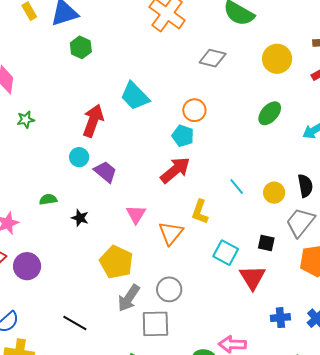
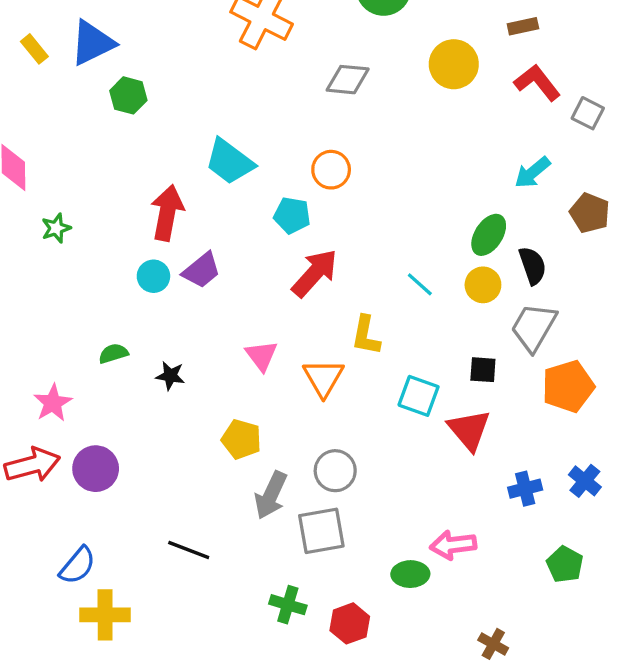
green ellipse: (270, 113) -> (489, 235), moved
cyan pentagon: (183, 136) -> (292, 215), moved
purple trapezoid: (105, 172) -> (202, 270), moved, turned 110
yellow pentagon: (116, 262) -> (241, 439), size x0.7

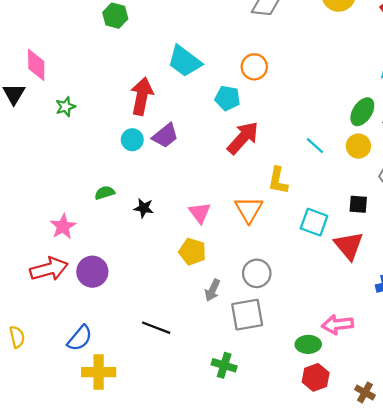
pink triangle: (261, 356) -> (200, 213), moved
gray arrow: (271, 495) -> (213, 290), size x0.7
red hexagon: (350, 623) -> (316, 377), moved

